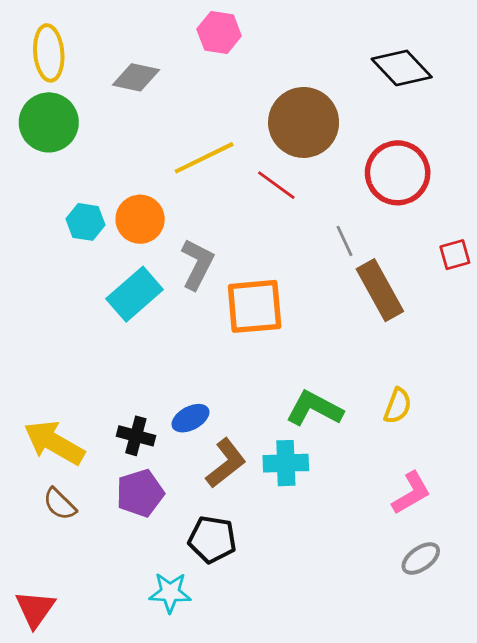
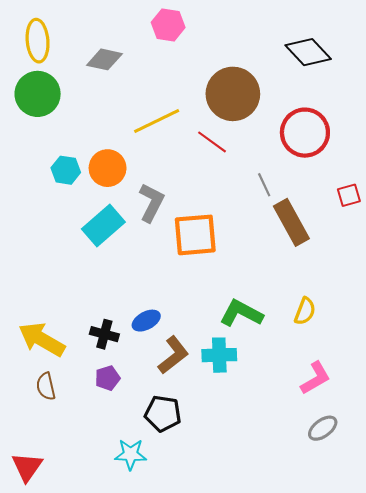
purple pentagon: (140, 493) -> (108, 378), size x0.7
brown semicircle: (60, 504) -> (46, 386), turned 32

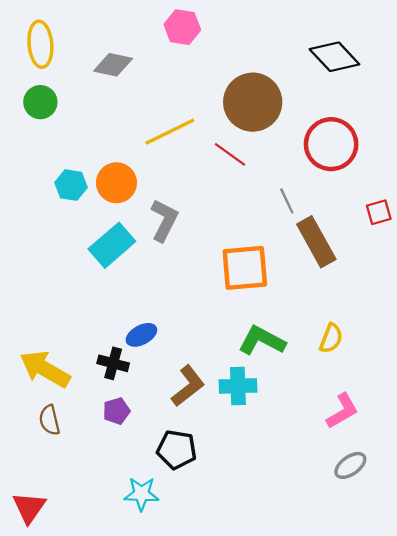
green circle: (38, 94) -> (40, 102), size x0.7
orange square: (195, 235) -> (245, 268), moved
blue ellipse: (146, 321) -> (141, 335), moved

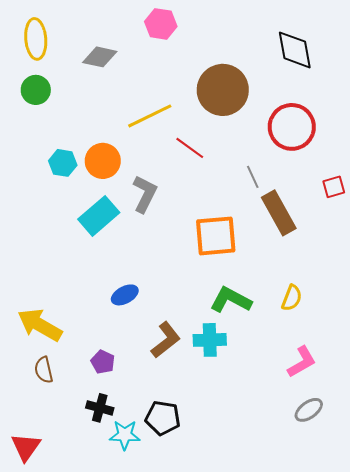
black diamond: (334, 57) -> (295, 50), turned 33
red line: (230, 154) -> (190, 148), moved
black cross: (113, 363) -> (100, 408), moved
purple pentagon: (116, 411) -> (103, 362), turned -30
black pentagon: (177, 450) -> (163, 418), moved

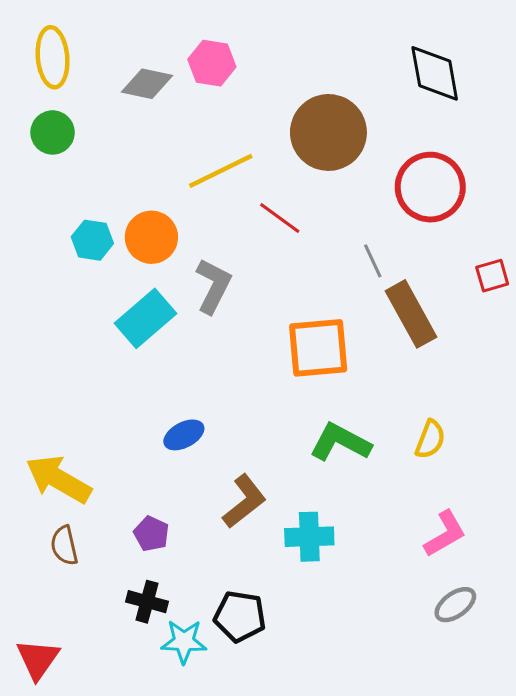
pink hexagon: (161, 24) -> (212, 63), moved
cyan cross: (210, 340) -> (309, 537), moved

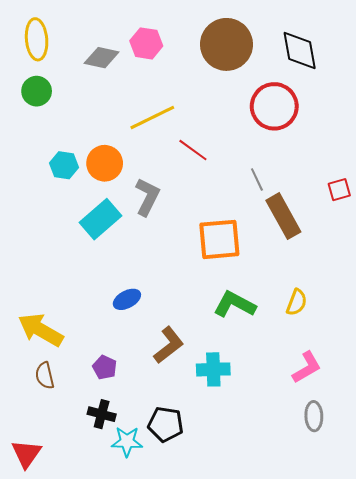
brown circle: (328, 132) -> (226, 44), moved
red circle: (430, 187) -> (274, 106), moved
gray ellipse: (455, 605) -> (314, 416), turned -56

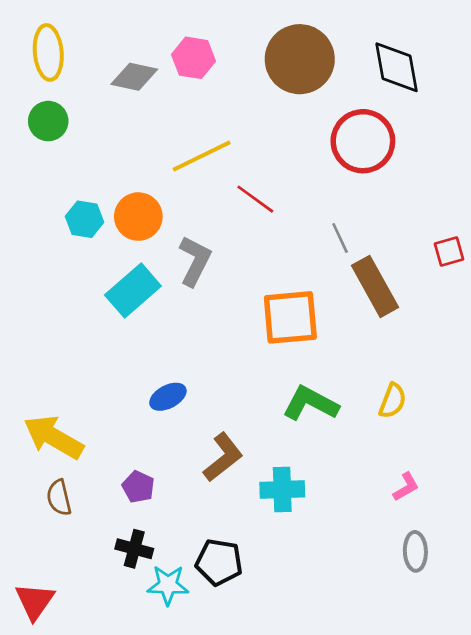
pink L-shape: (307, 367) -> (406, 487), size x0.7

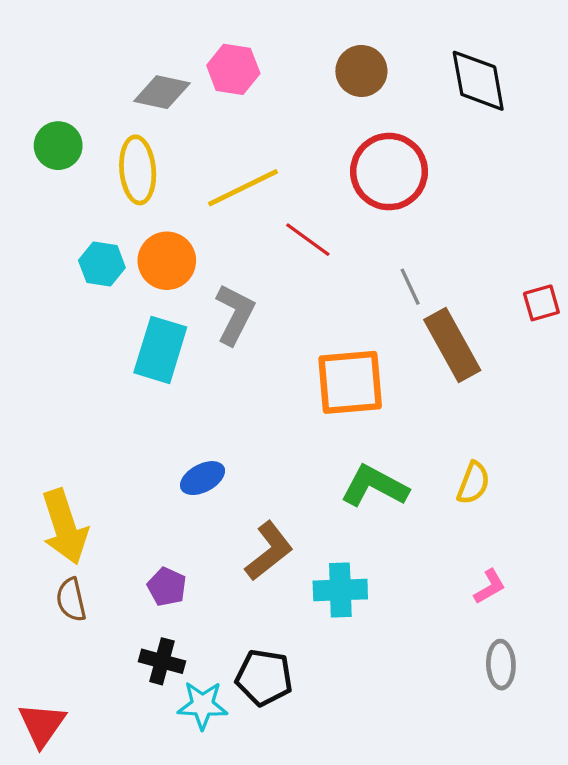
yellow ellipse: (48, 52) -> (138, 170), moved
brown circle: (300, 59) -> (361, 71), size x0.6
red circle: (363, 141) -> (389, 172), moved
cyan rectangle: (133, 290) -> (160, 350), turned -32
yellow arrow: (54, 437) -> (65, 527), turned -138

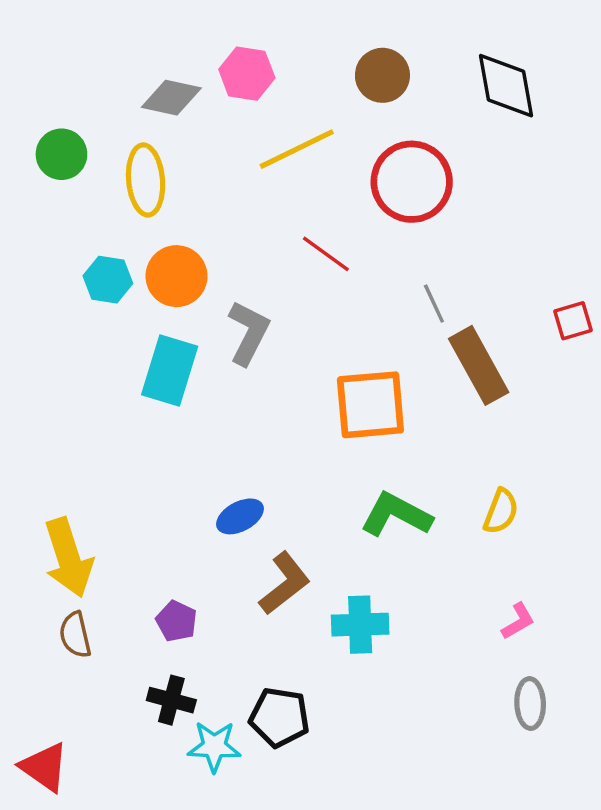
yellow line: (243, 188) -> (297, 149), moved
blue ellipse: (203, 478) -> (240, 516), moved
red triangle: (42, 725) -> (44, 767), turned -30

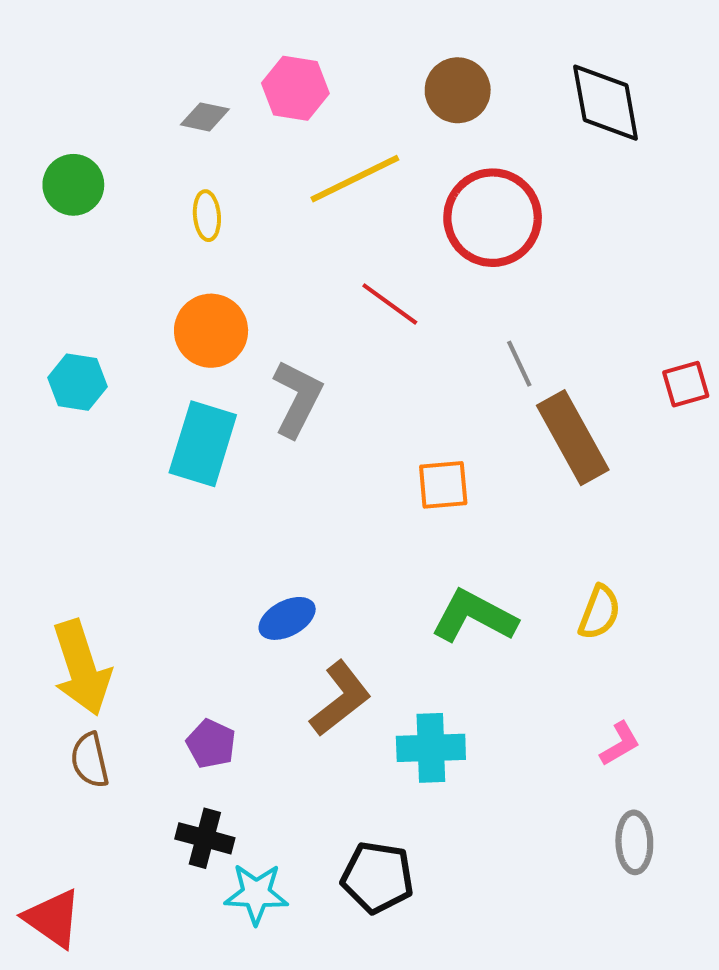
gray diamond: (171, 98) -> (205, 117), size x0.7
yellow ellipse: (146, 180) -> (207, 216), moved, size x0.6
cyan hexagon: (108, 280) -> (77, 382), moved
orange square: (370, 405) -> (443, 485), size x0.6
black pentagon: (279, 717) -> (377, 877), moved

